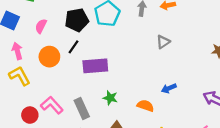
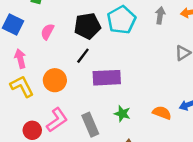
orange circle: (49, 57) -> (55, 80), moved
pink L-shape: (52, 105) -> (57, 120), turned 95
orange semicircle: (145, 106) -> (162, 113), moved

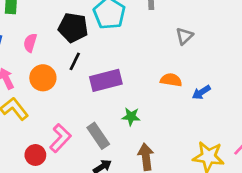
black pentagon: (87, 26) -> (73, 28), turned 30
orange circle: (55, 80) -> (43, 78), moved
orange semicircle: (162, 113) -> (171, 80), moved

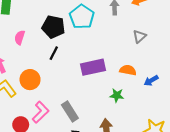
orange circle: (43, 78) -> (30, 80), moved
purple rectangle: (106, 80) -> (93, 67), moved
green star: (131, 117) -> (117, 95), moved

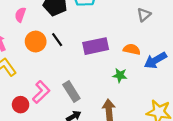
black line: (54, 53) -> (57, 40), moved, turned -64
orange circle: (30, 80) -> (36, 42), moved
blue arrow: (151, 81) -> (155, 60), size x1.5

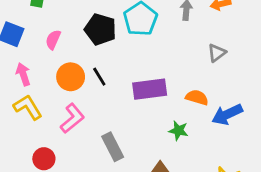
pink L-shape: (41, 92) -> (72, 118), moved

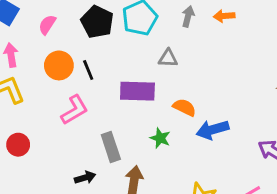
gray triangle: (217, 53) -> (168, 58), moved, turned 30
pink L-shape: (72, 118) -> (75, 110), moved
gray rectangle: (113, 147) -> (111, 147), moved

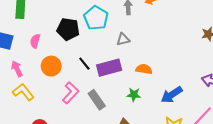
black line: (88, 70) -> (84, 64), moved
blue arrow: (212, 130) -> (172, 95), moved
gray rectangle: (111, 147) -> (97, 100), moved

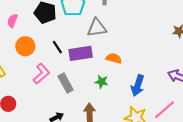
gray triangle: (123, 39) -> (97, 28), size x1.5
blue arrow: (172, 95) -> (138, 86), turned -45

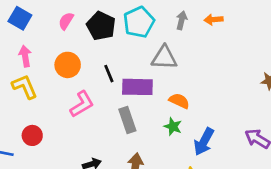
pink semicircle: (12, 21) -> (66, 21), moved
green star: (102, 82) -> (173, 127), moved
gray rectangle: (66, 83) -> (127, 120), moved

